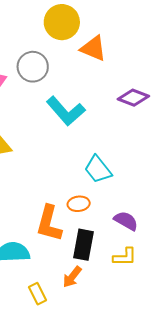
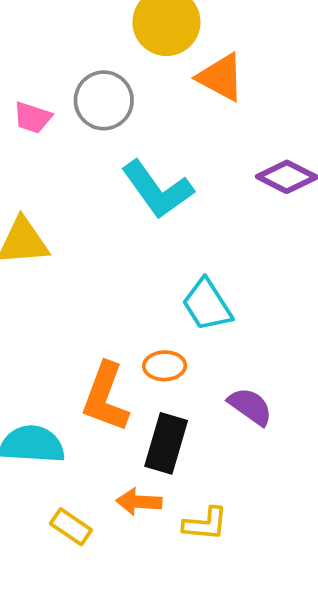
yellow L-shape: (125, 257) -> (205, 524), moved
orange arrow: (72, 277) -> (139, 502), turned 50
yellow rectangle: (37, 294) -> (71, 527), turned -35

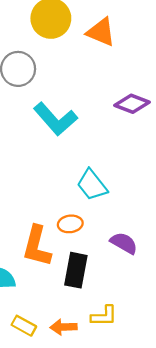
orange triangle: (221, 77) -> (101, 32), moved
orange arrow: (139, 502) -> (64, 327), moved

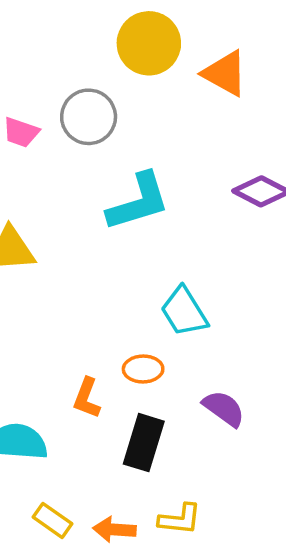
cyan L-shape: (55, 119) -> (138, 202), turned -72
orange L-shape: (37, 246) -> (87, 398), size x0.6

